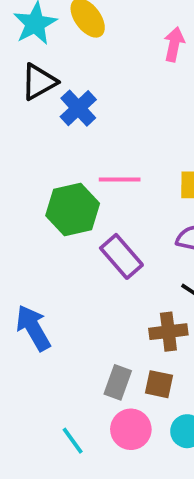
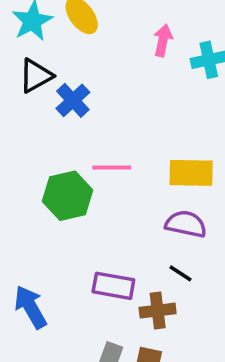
purple rectangle: (121, 256) -> (113, 286), moved, turned -39

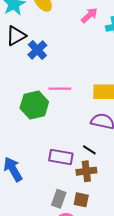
pink arrow: (163, 40) -> (89, 15), turned 36
black line: (181, 273) -> (89, 150), moved

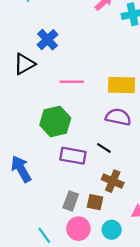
black triangle: (16, 36) -> (24, 64), moved
green hexagon: (34, 105) -> (55, 121), moved
brown cross: (86, 171) -> (113, 181), moved, turned 30

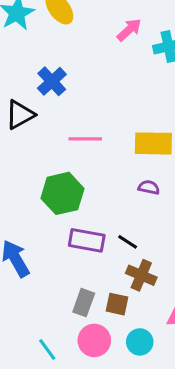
purple semicircle: (118, 117) -> (149, 187), size x0.6
black line: (104, 148) -> (128, 242), moved

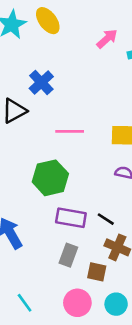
gray rectangle: (84, 303) -> (68, 255), moved
cyan line: (47, 350) -> (25, 303), moved

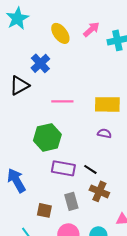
yellow ellipse: (48, 21) -> (60, 33), moved
gray rectangle: (68, 255) -> (71, 201), moved, turned -36
brown square: (97, 272) -> (44, 210), moved

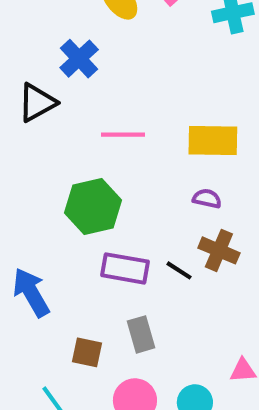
brown cross: (99, 191) -> (219, 250), moved

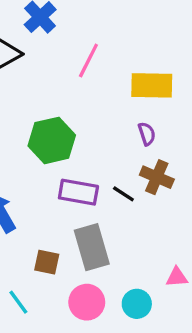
pink line: (123, 135) -> (88, 60), moved, turned -63
purple semicircle: (207, 199) -> (147, 134), turned 60
gray rectangle: (141, 334) -> (92, 247), size x1.5

